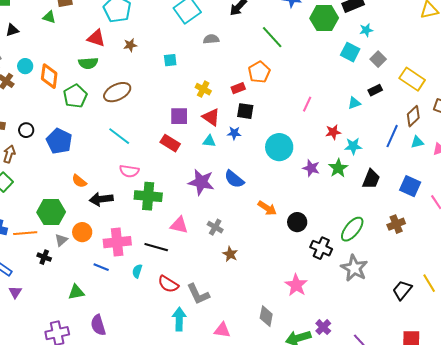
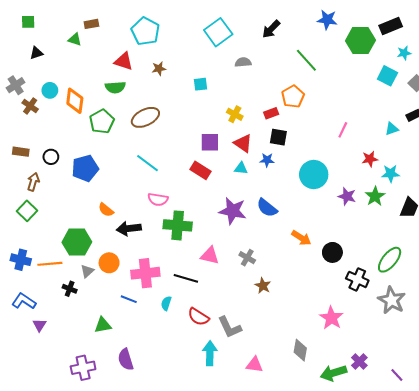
blue pentagon: (59, 141) -> (85, 168), turned 30

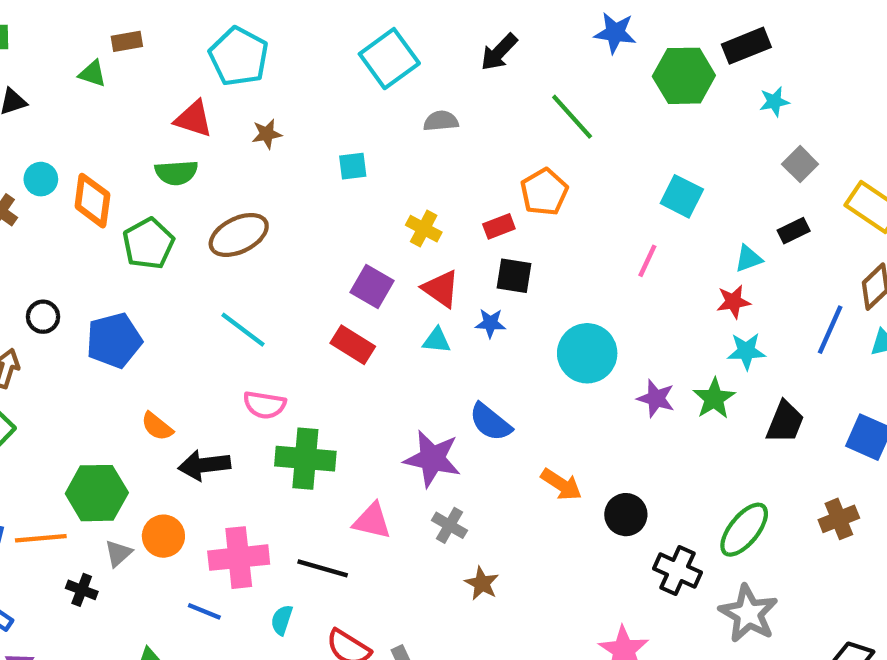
cyan square: (387, 76) -> (682, 196), moved
purple square: (210, 142) -> (372, 287), turned 30
red star: (370, 159) -> (733, 302), moved
purple star: (233, 211) -> (432, 459), moved

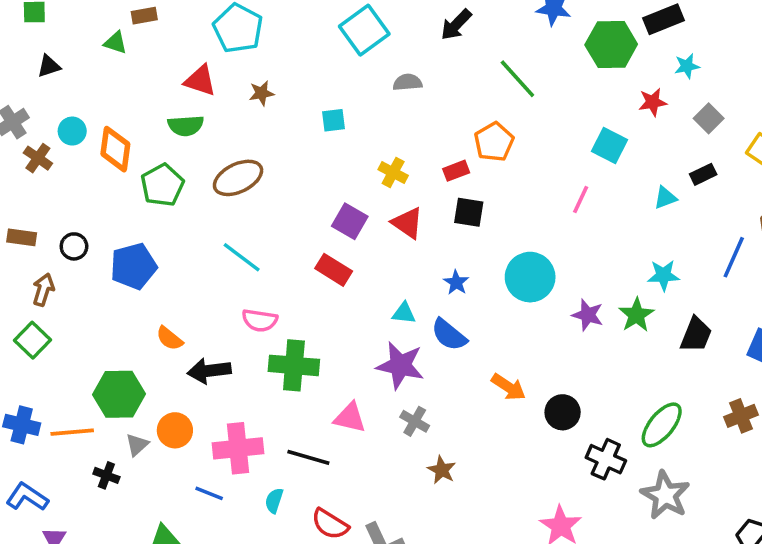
red star: (733, 302) -> (653, 102), moved
blue star: (490, 323) -> (456, 282), moved, turned 30
cyan triangle: (437, 340) -> (404, 313), moved

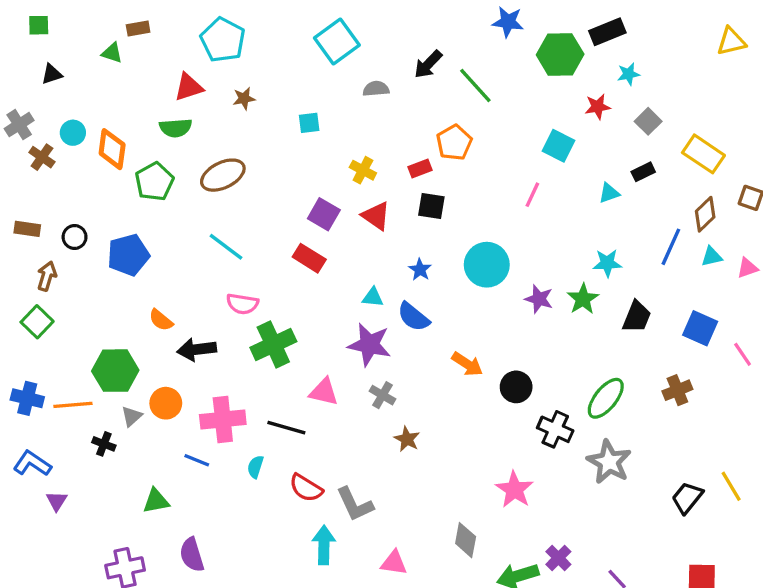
black arrow: (456, 25) -> (428, 64), moved
red triangle: (200, 81) -> (189, 87), turned -36
green cross: (294, 365) -> (273, 345), turned -30

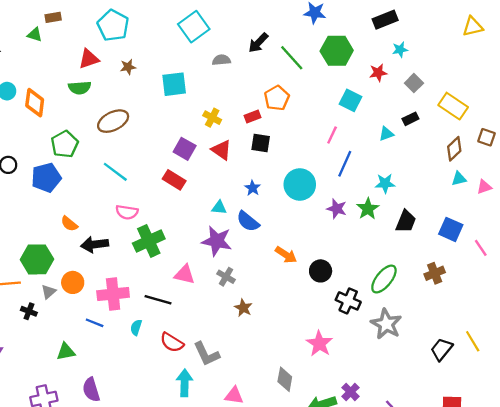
green hexagon: (560, 55) -> (337, 51), moved
cyan square: (309, 123) -> (174, 84), size x1.6
green pentagon: (154, 182) -> (65, 144), moved
blue line: (671, 247) -> (345, 164), moved

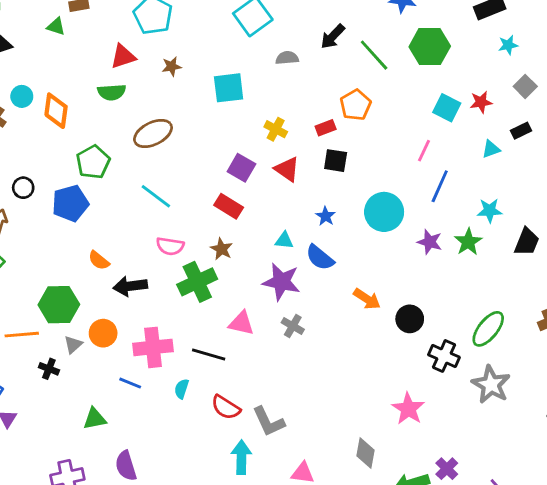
red star: (378, 73) -> (481, 102), moved
black trapezoid: (406, 221) -> (527, 242), moved
brown star: (243, 308) -> (221, 249), moved

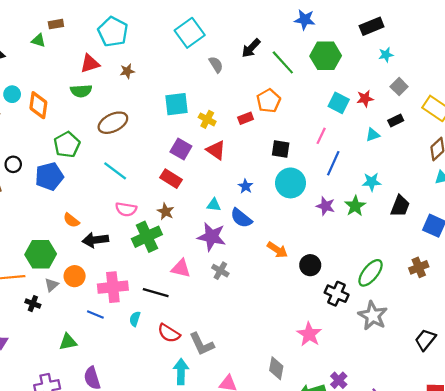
gray semicircle: (287, 58) -> (216, 65), turned 63
cyan square: (229, 88) -> (176, 104), moved
black square: (336, 161) -> (281, 149), moved

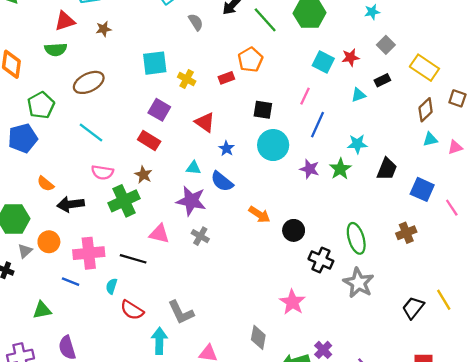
red triangle: (216, 150) -> (205, 122), moved
green ellipse: (371, 273) -> (356, 238), turned -56
red semicircle: (169, 333) -> (132, 310), moved

